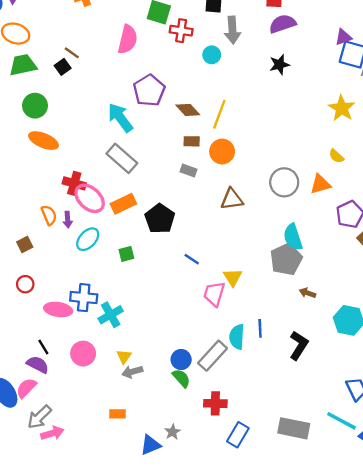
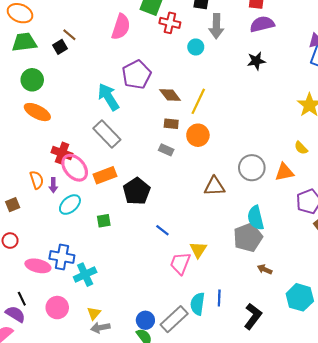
brown triangle: (232, 199) -> (214, 186), moved

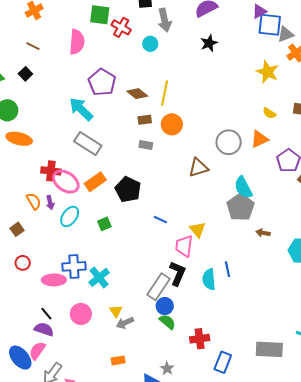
red cross: (170, 23) -> (121, 27), turned 30
brown line: (69, 35) -> (33, 46), moved
black L-shape: (253, 316) -> (178, 273), moved
gray rectangle: (174, 319) -> (158, 287), moved

